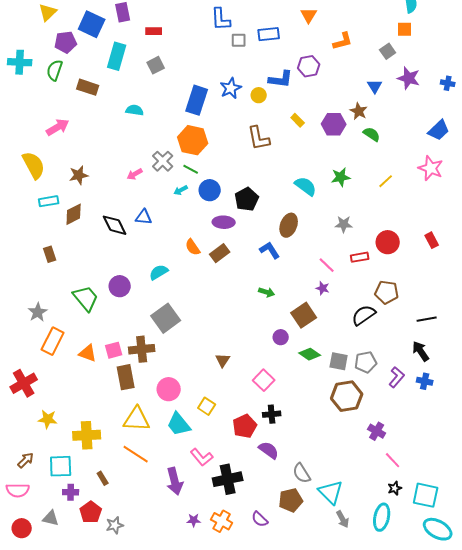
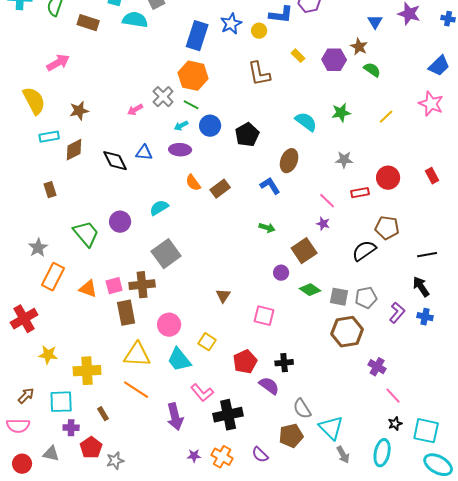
cyan semicircle: (135, 110) -> (135, 20), moved, size x1.4
purple ellipse: (224, 222) -> (180, 150), moved
pink square: (264, 380) -> (264, 316), turned -30
black cross: (272, 414) -> (284, 363), moved

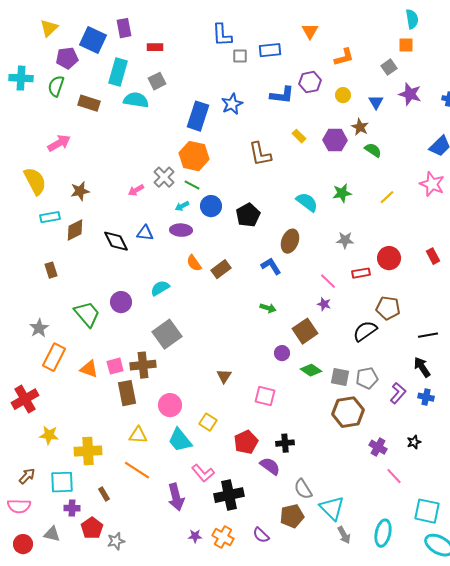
yellow circle: (259, 31) -> (343, 95), moved
yellow triangle: (137, 355) -> (138, 435), size x0.7
black star: (395, 424) -> (414, 442), moved

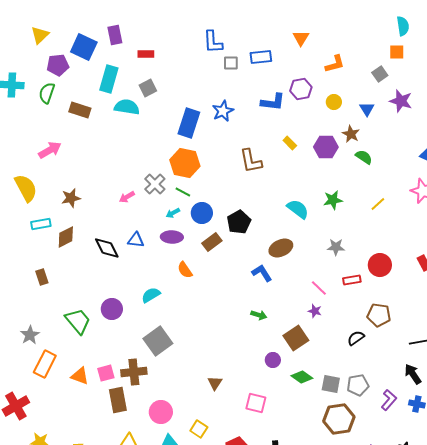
brown ellipse: (290, 241) -> (281, 248), turned 45
brown rectangle: (221, 269) -> (212, 242), moved
black semicircle: (365, 331) -> (356, 338), size x0.7

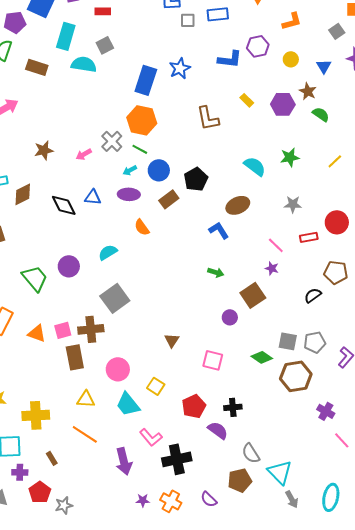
brown star: (71, 198) -> (44, 150), moved
green diamond: (302, 377) -> (262, 357), moved

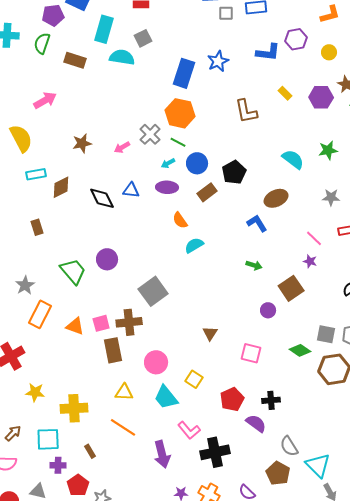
cyan semicircle: (108, 252) -> (194, 245), moved
brown pentagon: (240, 480) -> (278, 473), turned -30

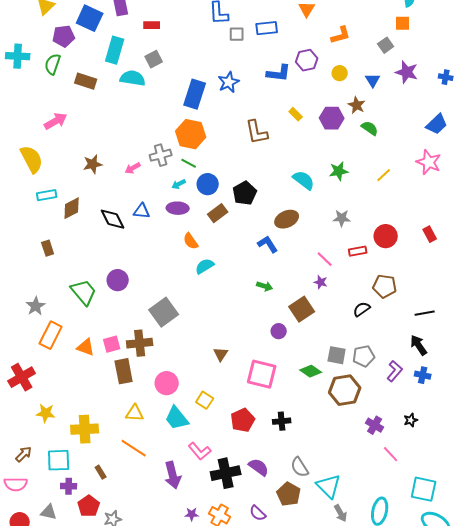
gray cross: (150, 134) -> (161, 155), turned 30
pink square: (251, 353) -> (262, 374), size x1.4
purple semicircle: (256, 423) -> (259, 467), moved

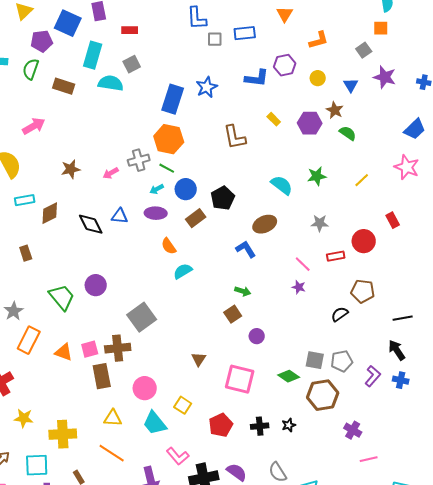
red rectangle: (430, 234) -> (393, 220), moved
brown square: (302, 309) -> (233, 314), moved, size x0.7
black star: (411, 420) -> (289, 425), moved
pink line: (391, 454) -> (369, 459), turned -60

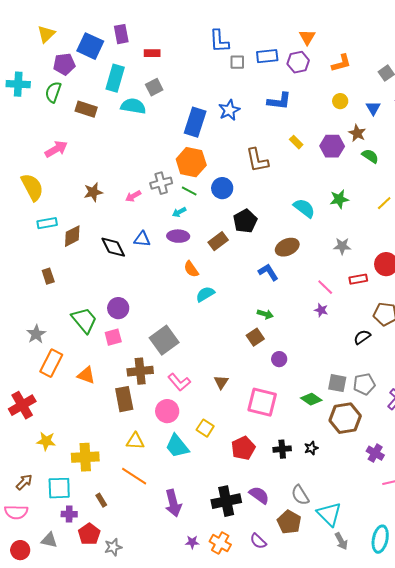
purple hexagon: (285, 65) -> (298, 62), moved
blue circle: (186, 189) -> (222, 188), moved
pink square: (90, 349) -> (113, 337), moved
pink L-shape: (178, 456) -> (179, 382), moved

